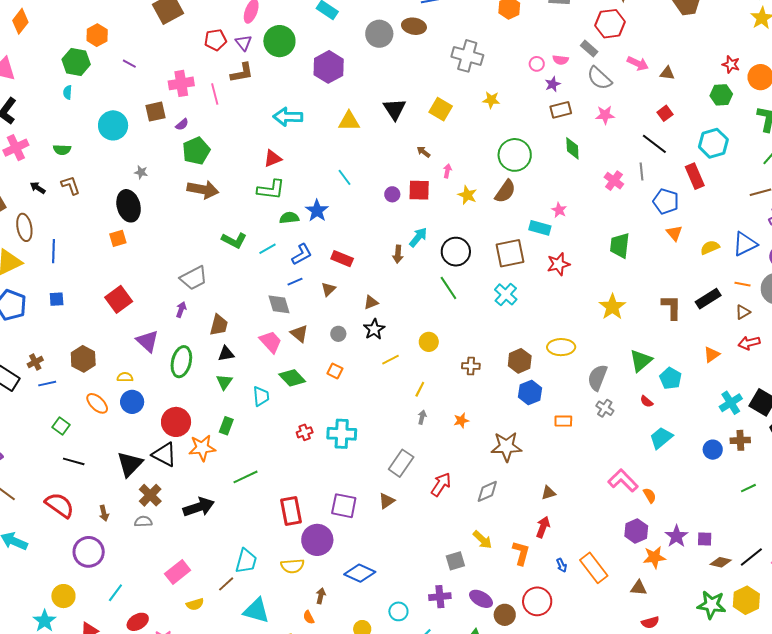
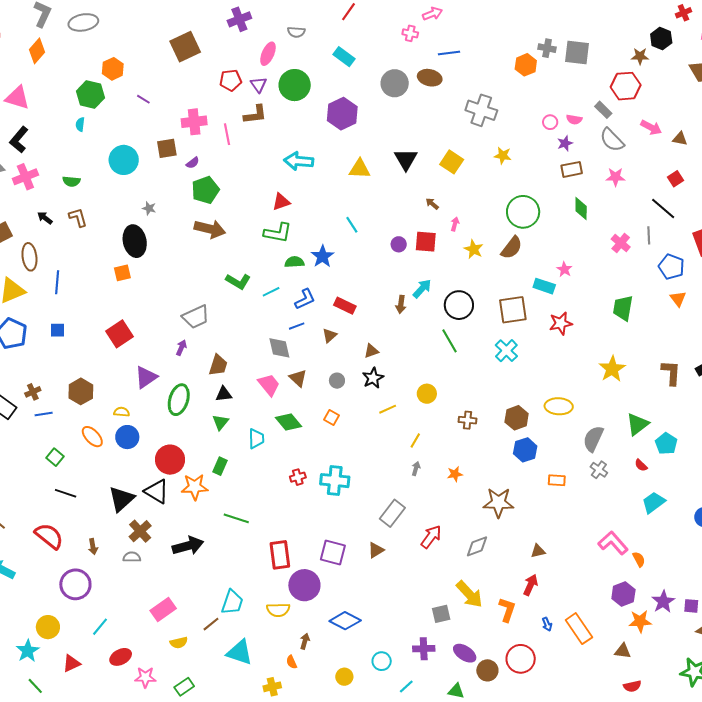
purple triangle: (147, 341) -> (146, 377), turned 40
green line: (245, 477) -> (236, 518), turned 40
yellow arrow: (482, 540) -> (469, 594), size x1.4

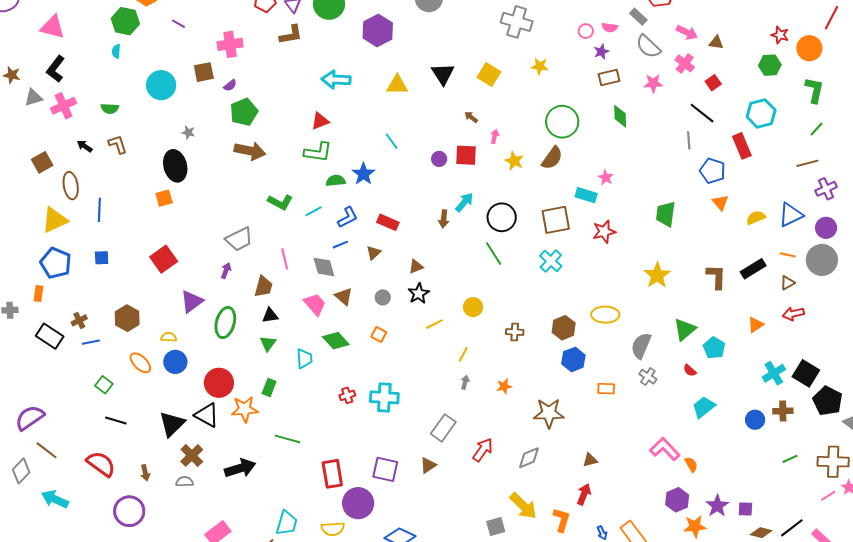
pink line: (227, 134) -> (285, 259), moved
pink cross: (621, 243) -> (685, 63), moved

